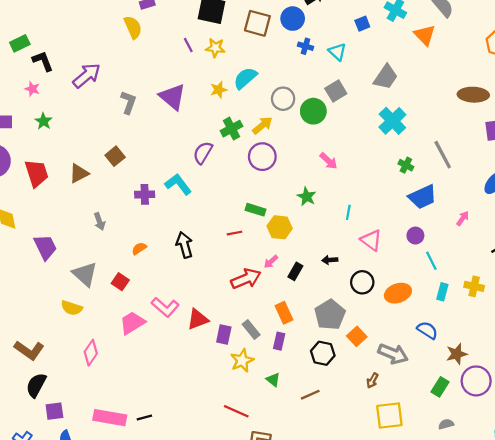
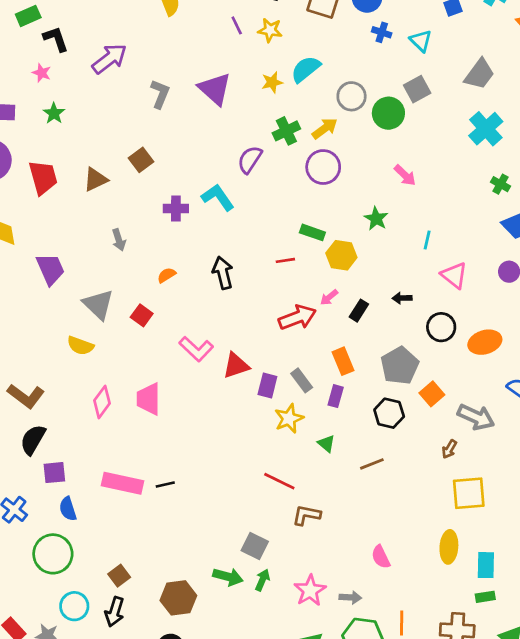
pink trapezoid: (132, 323) -> (149, 399), moved, turned -60

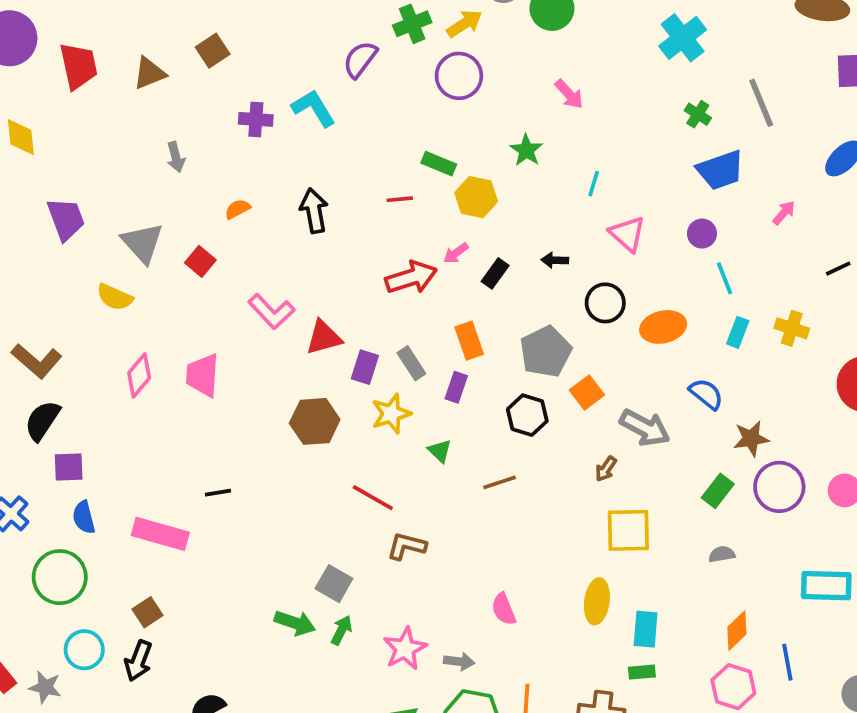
purple trapezoid: (51, 269) -> (66, 219), moved
pink rectangle: (123, 483) -> (160, 534), moved
brown hexagon: (178, 598) -> (315, 421), moved

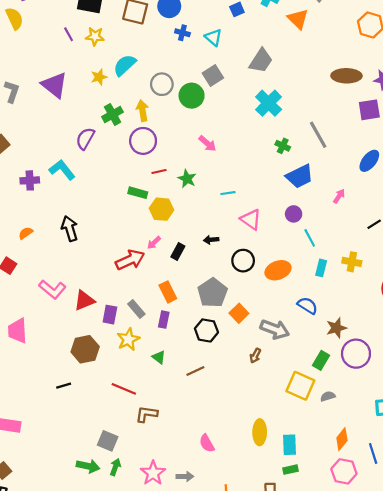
yellow arrow: (464, 24) -> (142, 111), turned -60
cyan line: (594, 184) -> (228, 193), turned 72
red line: (400, 199) -> (159, 171), moved
black line: (218, 493) -> (64, 386), moved
yellow square: (628, 530) -> (300, 386), moved, turned 32

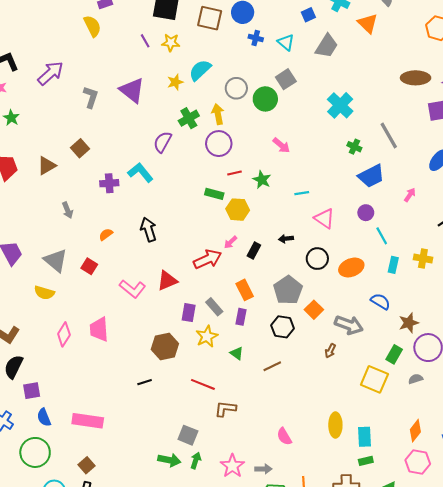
gray trapezoid: (261, 61) -> (327, 46), moved
red triangle: (84, 300) -> (167, 281), moved
gray semicircle: (328, 396) -> (416, 379), moved

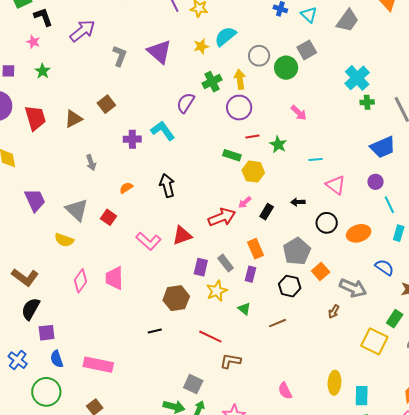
green cross: (354, 147) -> (367, 102), moved, turned -32

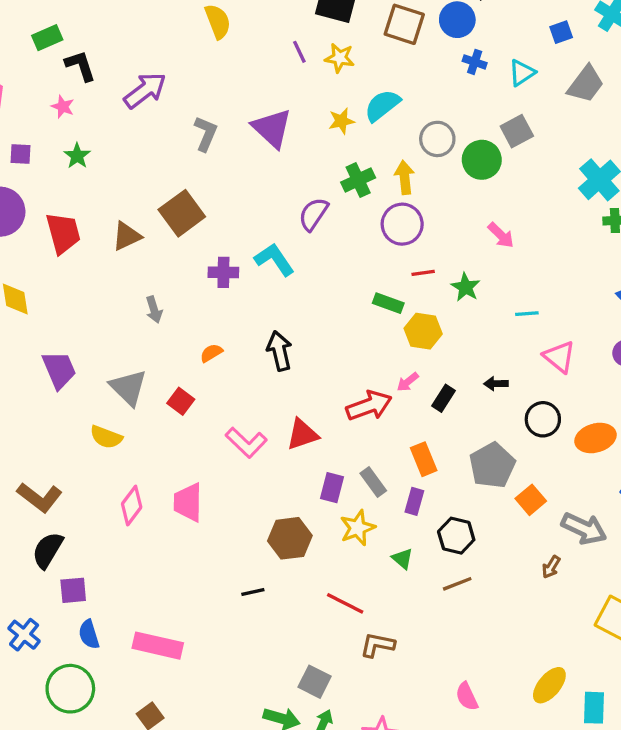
cyan triangle: (309, 15) -> (522, 73), turned 42
brown square: (106, 104) -> (182, 213), size x1.5
black hexagon: (290, 286) -> (456, 536), moved
yellow ellipse: (334, 383) -> (549, 685), turned 35

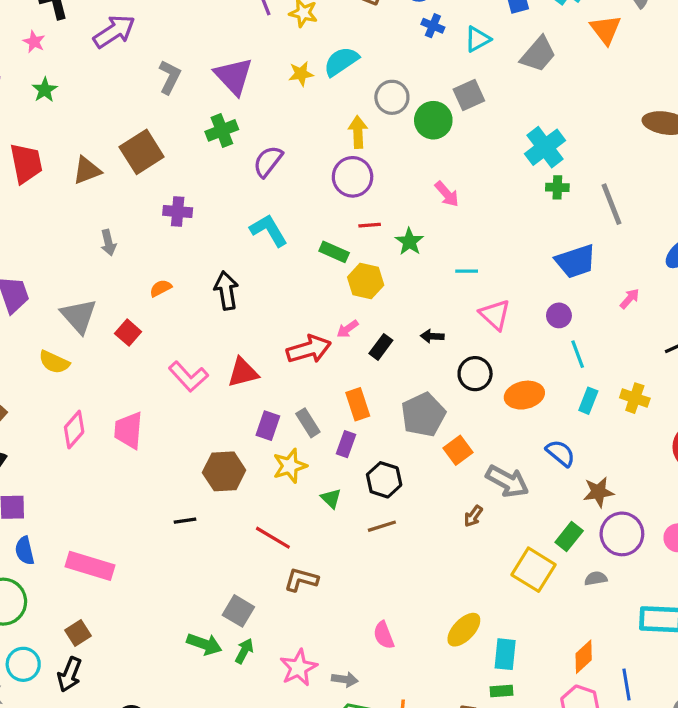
green cross: (358, 180) -> (222, 130), moved
cyan L-shape: (274, 260) -> (269, 230), moved

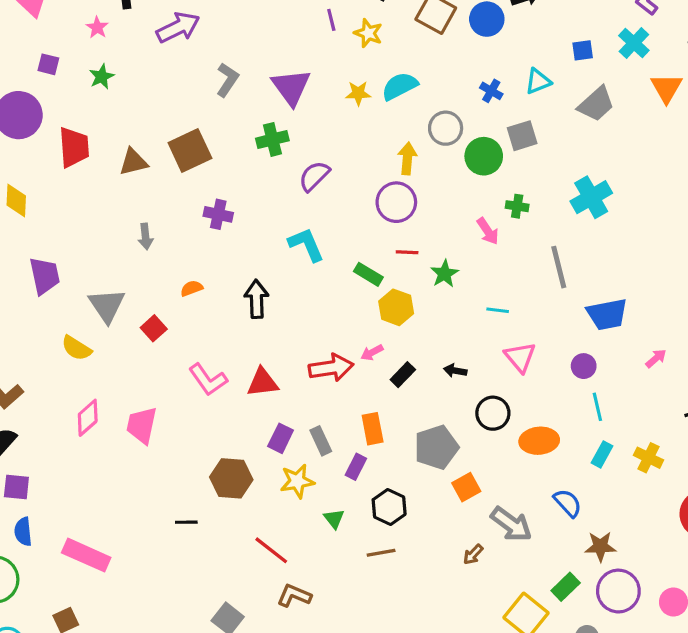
blue cross: (433, 26) -> (491, 91), moved
green cross: (557, 187) -> (517, 206), moved
gray line: (612, 204) -> (559, 267), moved

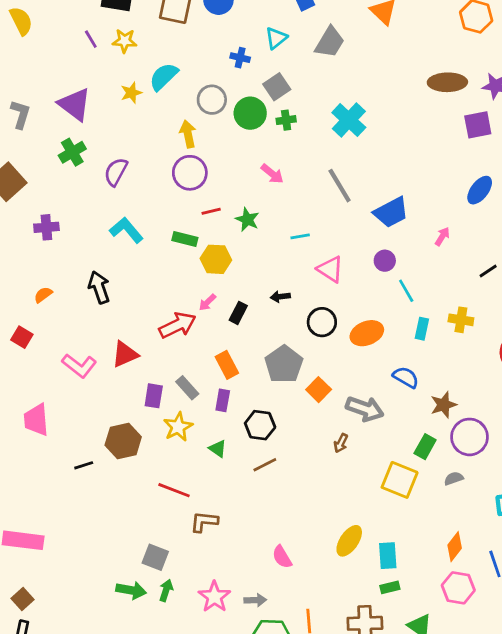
green cross: (517, 206) -> (286, 120), moved
black line: (186, 522) -> (84, 465), moved

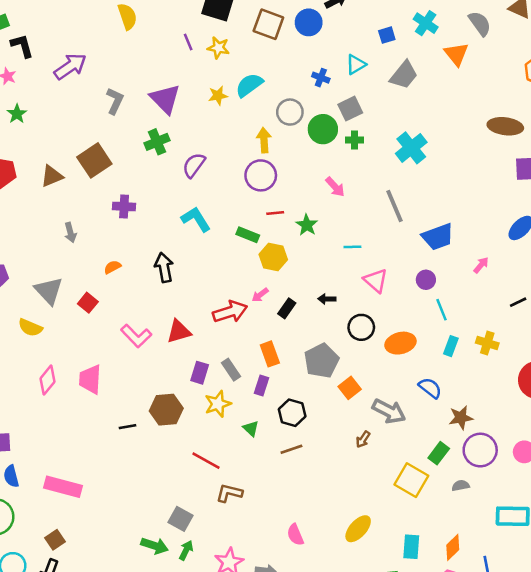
cyan rectangle: (388, 556) -> (411, 547), moved

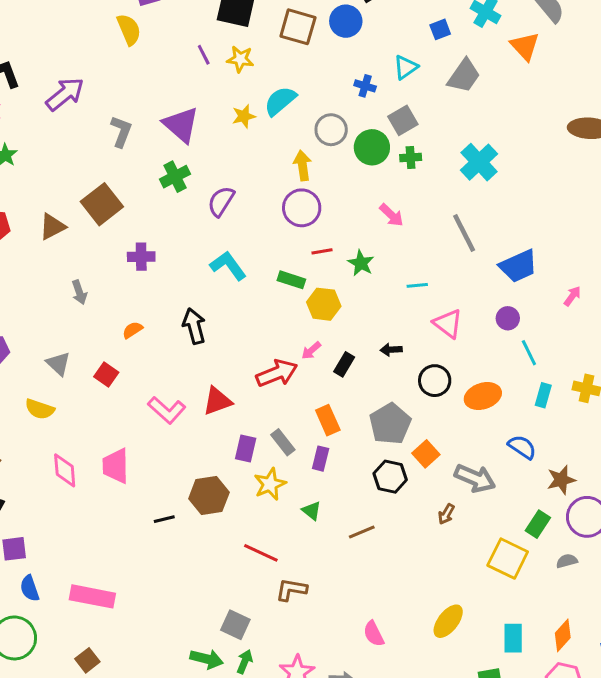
gray triangle: (49, 291) -> (58, 364), size x0.7
pink diamond: (48, 380) -> (65, 470), turned -40
black hexagon: (292, 413) -> (390, 477), moved

